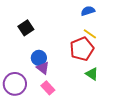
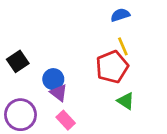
black square: (26, 28) -> (18, 61), moved
yellow line: (90, 34) -> (123, 46), turned 32

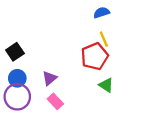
blue circle: (53, 79) -> (17, 78), moved
purple triangle: (59, 93) -> (50, 78), turned 42

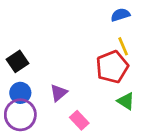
pink rectangle: (55, 101) -> (79, 120), moved

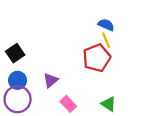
blue semicircle: (120, 15) -> (106, 25), moved, turned 42
green triangle: (126, 101) -> (108, 104), moved

